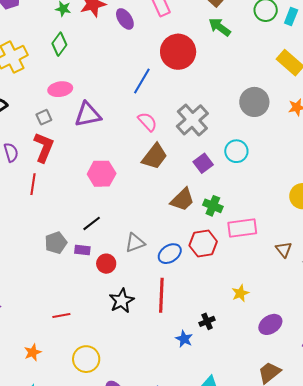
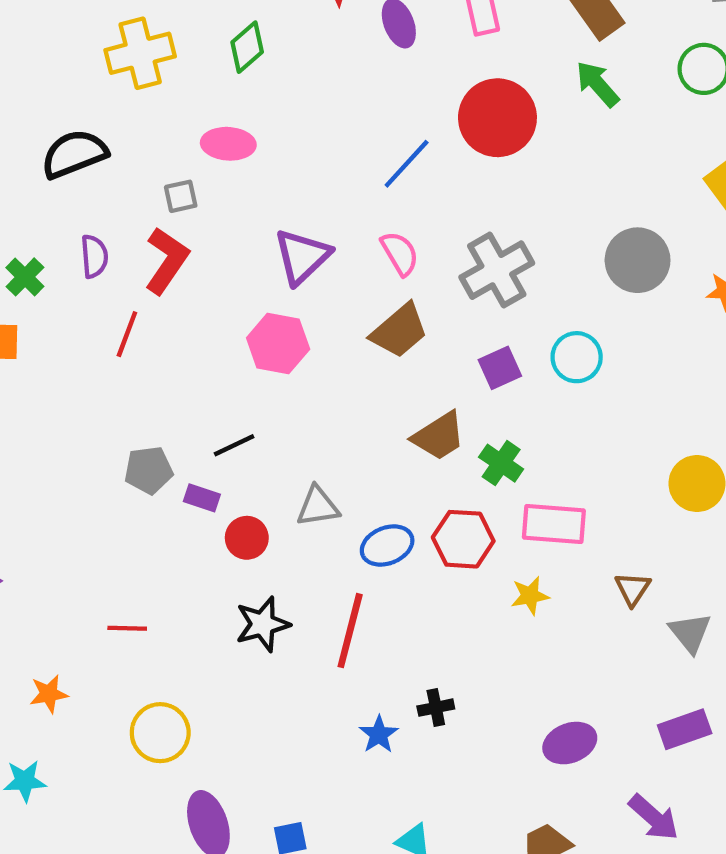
purple triangle: (88, 114) -> (302, 256), moved, turned -44
yellow star: (240, 293) -> (530, 596), moved

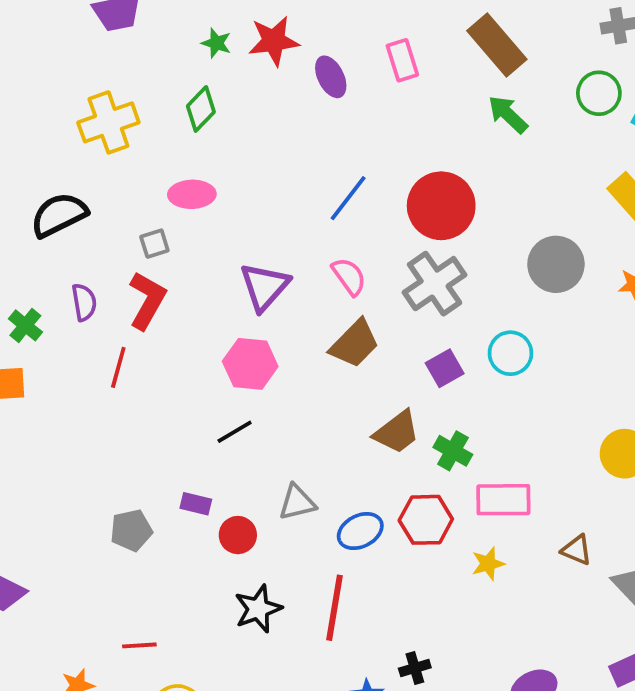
red circle: (497, 118) -> (441, 206), moved
black line: (234, 445) -> (235, 432), moved
gray pentagon: (149, 470) -> (131, 530), moved
brown triangle: (633, 589) -> (577, 550), turned -36
red line: (127, 628) -> (139, 645), moved

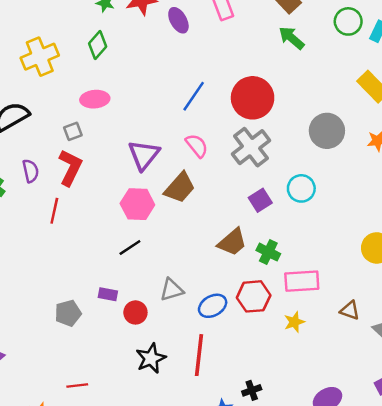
brown trapezoid: (355, 344) -> (180, 188), moved

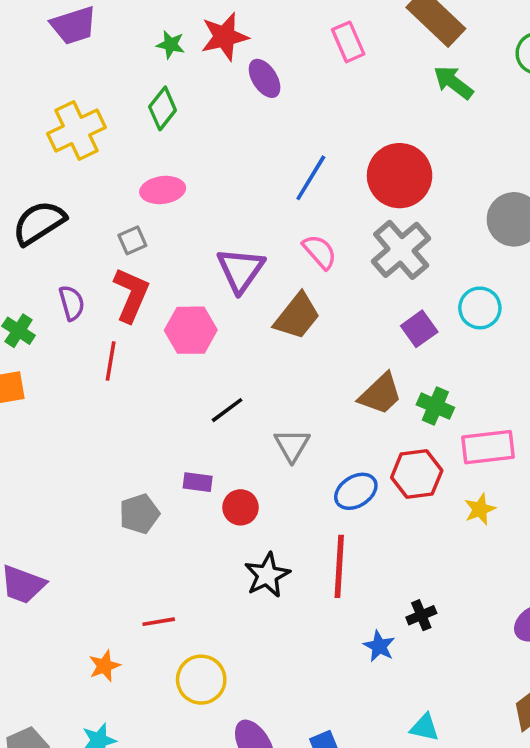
purple ellipse: (178, 20) -> (265, 78), moved
pink hexagon: (137, 204) -> (191, 330), moved
gray triangle: (172, 290) -> (292, 445), moved, turned -40

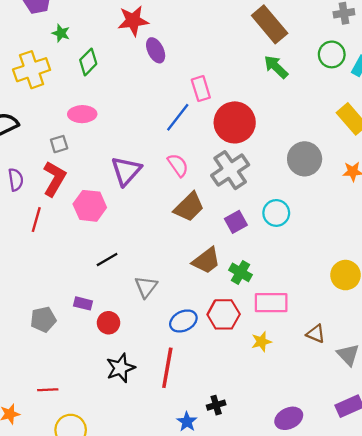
pink rectangle: (348, 42) -> (201, 89), moved
green star: (171, 45) -> (61, 33), moved
brown trapezoid: (297, 316) -> (189, 207), moved

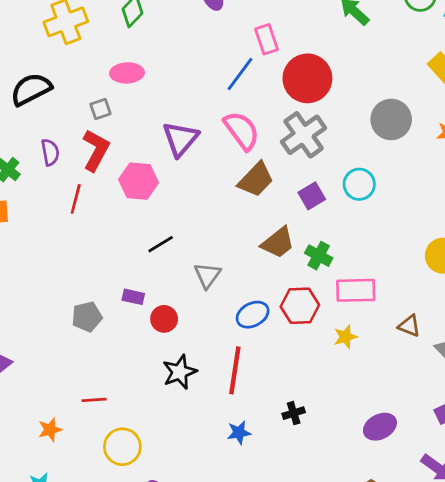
pink semicircle: (178, 165) -> (242, 131), size x1.4
blue star: (187, 422) -> (239, 433), moved, turned 30

